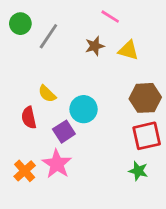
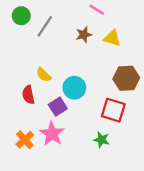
red square: (147, 136) -> (113, 110), moved, turned 30
green star: (138, 171) -> (102, 140), moved

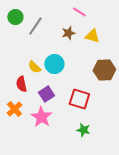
cyan circle: (74, 88) -> (54, 64), moved
red square: (113, 110) -> (79, 99), moved
orange cross: (25, 140) -> (14, 109), moved
green star: (102, 140) -> (83, 130), moved

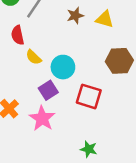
cyan circle: (54, 64) -> (63, 67), moved
red semicircle: (21, 84) -> (18, 35), moved
green star: (83, 130) -> (89, 149), moved

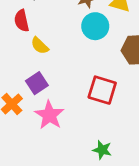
cyan circle: (63, 67) -> (95, 26), moved
purple square: (48, 90) -> (37, 83), moved

